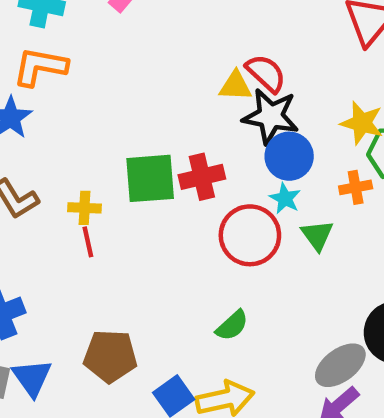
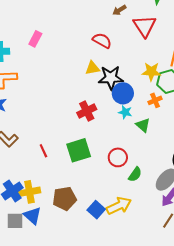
red semicircle: (266, 73) -> (102, 41), moved
green square: (150, 178) -> (79, 150), moved
yellow cross: (84, 208) -> (29, 192), moved, size x1.5
red circle: (250, 235) -> (118, 157), moved, size x0.7
green semicircle: (232, 325) -> (135, 174), moved

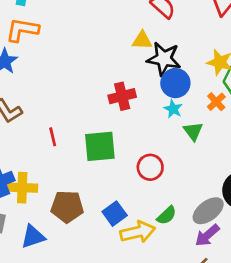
orange cross: (155, 100) -> (216, 102), turned -32
green semicircle: (135, 174) -> (167, 215), moved
blue square: (96, 210) -> (115, 214), moved
blue triangle: (32, 216) -> (33, 237), moved, turned 48

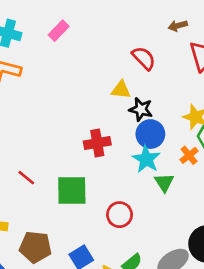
black star: (164, 59) -> (141, 109), size x0.7
cyan star: (173, 109) -> (146, 159), size x1.5
red line: (53, 137) -> (26, 178), turned -42

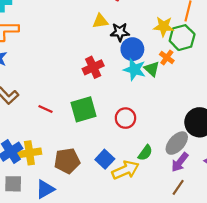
green triangle: (164, 183) -> (152, 69), moved

